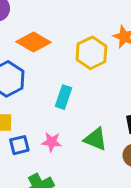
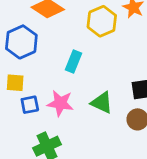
pink star: (52, 142) -> (60, 103), size x1.4

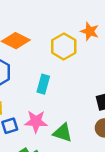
green triangle: (102, 103) -> (63, 133), moved

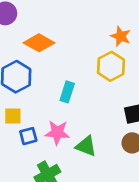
yellow hexagon: (64, 46) -> (111, 66), moved

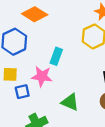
pink star: (57, 133) -> (42, 76), moved

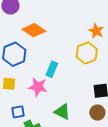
blue square: (22, 92) -> (18, 112), moved

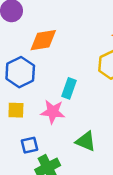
orange diamond: (34, 30) -> (43, 40), turned -40

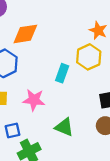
cyan rectangle: (69, 88) -> (62, 73), moved

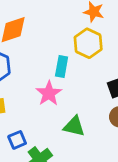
pink star: (34, 100) -> (49, 93), moved, turned -30

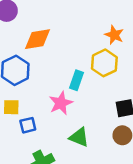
blue square: (17, 140) -> (28, 125), moved

